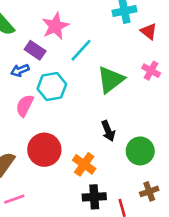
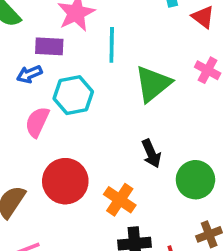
purple rectangle: (35, 50) -> (49, 46), turned -30
cyan line: (81, 50) -> (112, 45), turned -40

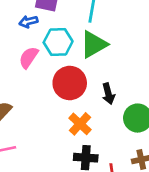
green triangle: (153, 84) -> (94, 44), moved
red circle: (65, 181) -> (70, 83), moved

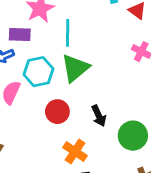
red circle: (70, 83) -> (57, 112), size x0.7

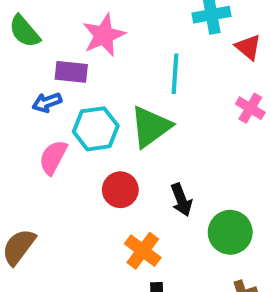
cyan line: (68, 33) -> (175, 74), moved

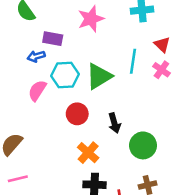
pink star: (104, 35) -> (91, 19), moved
red triangle: (248, 47) -> (162, 45), moved
cyan line: (175, 74) -> (133, 61), moved

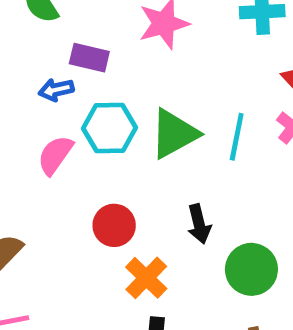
cyan line: (133, 61) -> (237, 137), moved
red circle: (77, 114) -> (114, 225), moved

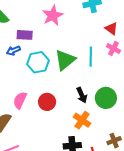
pink semicircle: (55, 155) -> (20, 100), moved
green circle: (251, 269) -> (106, 98), moved
orange cross: (146, 278) -> (82, 120), moved

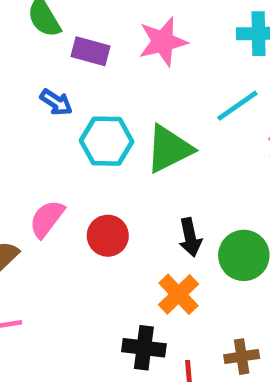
purple rectangle: (25, 35) -> (90, 51), moved
blue arrow: (13, 51) -> (56, 102), turned -136
cyan line: (91, 57) -> (237, 106), moved, turned 42

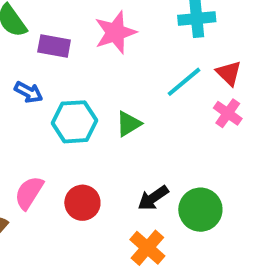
green triangle: (169, 149) -> (129, 124), size x0.6
black arrow: (190, 237) -> (153, 198), turned 72

